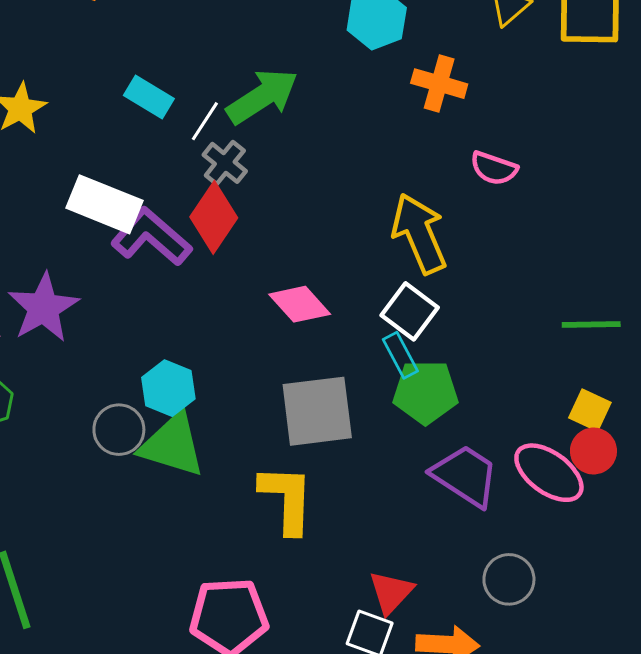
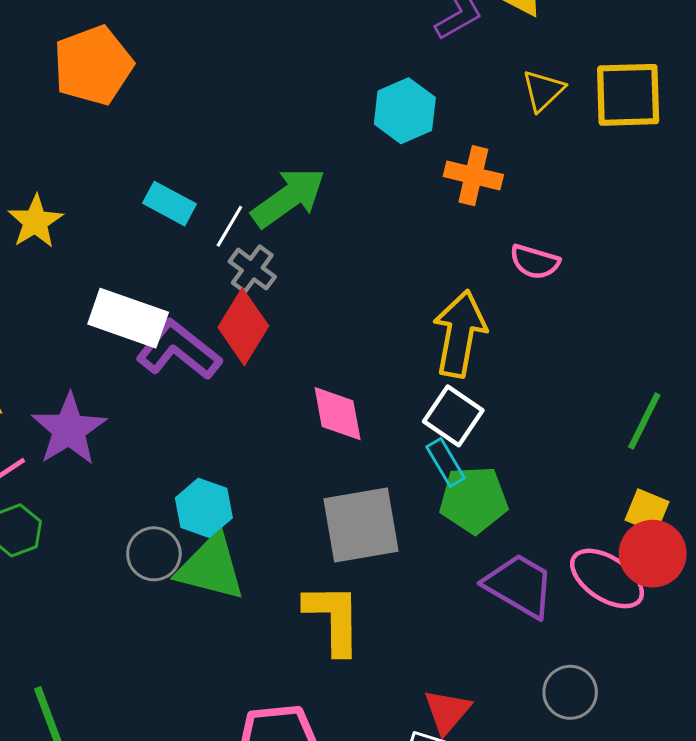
yellow arrow: (419, 233) -> (460, 334), turned 36
pink diamond: (300, 304) -> (338, 414), turned 34
green line: (591, 324) -> (644, 421), turned -60
red circle: (593, 451) -> (653, 554), size x1.4

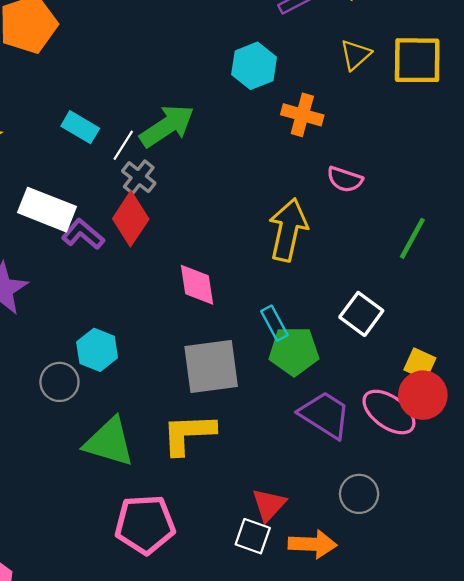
purple L-shape: (179, 350) -> (83, 234), size x0.7
white square: (453, 416) -> (361, 314), moved
green line: (644, 421) -> (412, 238), moved
green triangle: (211, 568) -> (109, 442), moved
yellow L-shape: (333, 619) -> (188, 434), turned -94

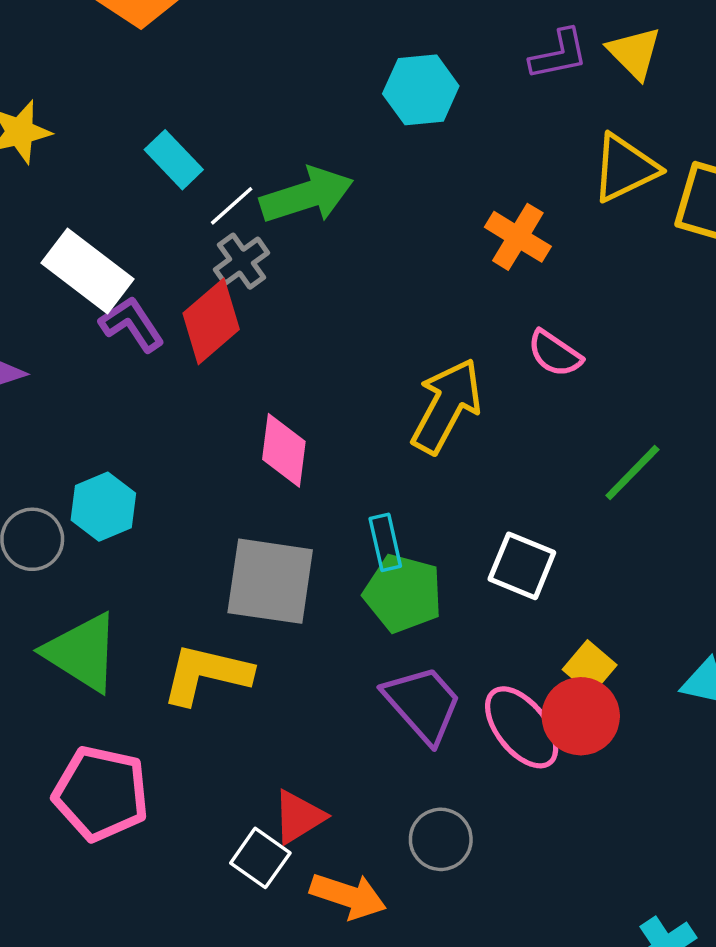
yellow triangle: (355, 55) -> (625, 168), size x1.4
cyan hexagon: (254, 66) -> (421, 90), moved
white square: (361, 314) -> (522, 566), turned -30

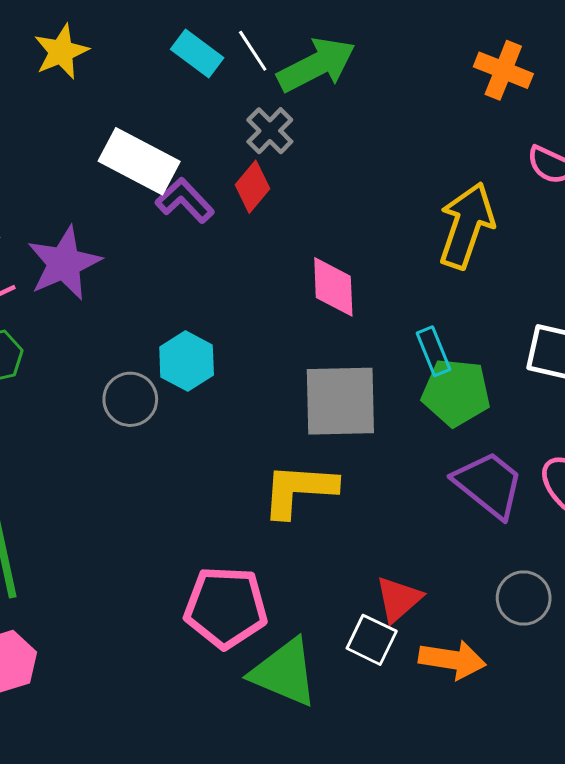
white line: (232, 206) -> (253, 51), moved, turned -72
red diamond: (211, 321) -> (252, 187), size x0.7
green triangle: (82, 652) -> (284, 673), moved

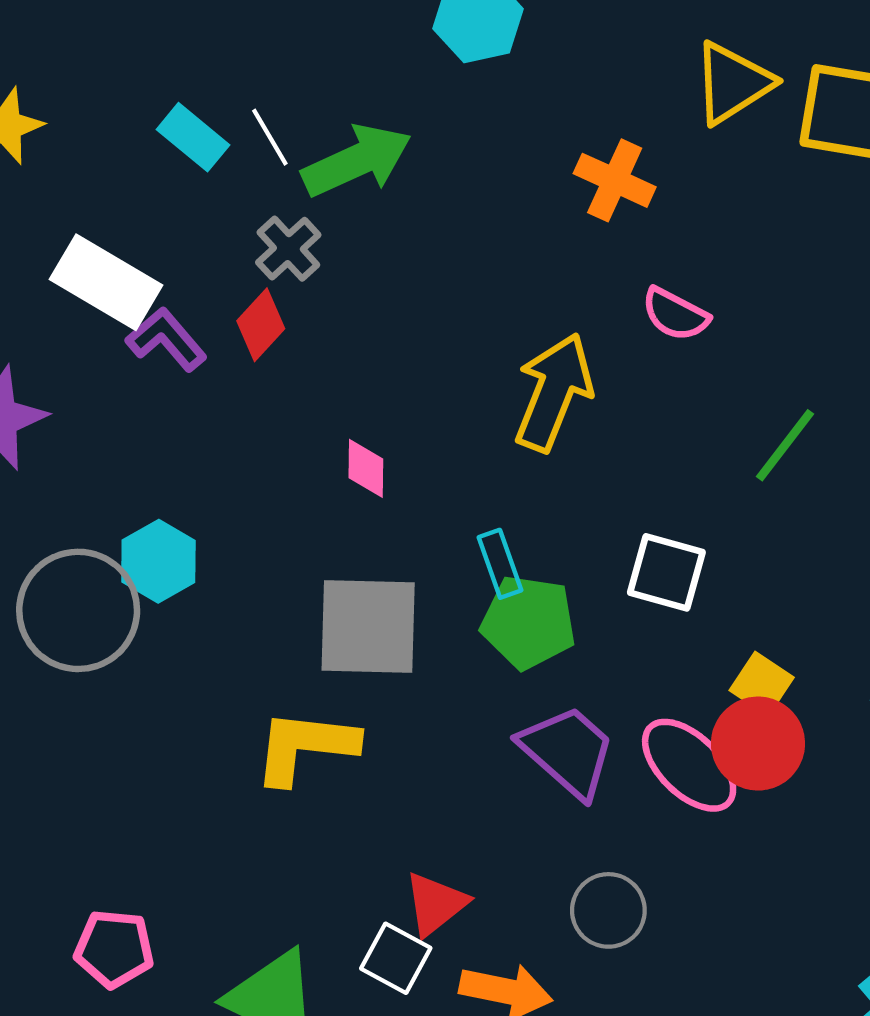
pink diamond: (333, 287) -> (366, 468), size x0.7
gray circle: (130, 399) -> (78, 610), size x1.6
pink pentagon: (226, 607) -> (114, 949), moved, size x0.7

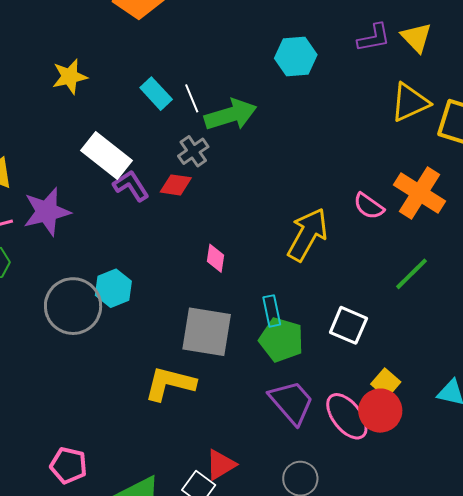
orange cross: (615, 180) -> (420, 193), moved, size x1.4
red diamond: (261, 325) -> (176, 185), turned 48

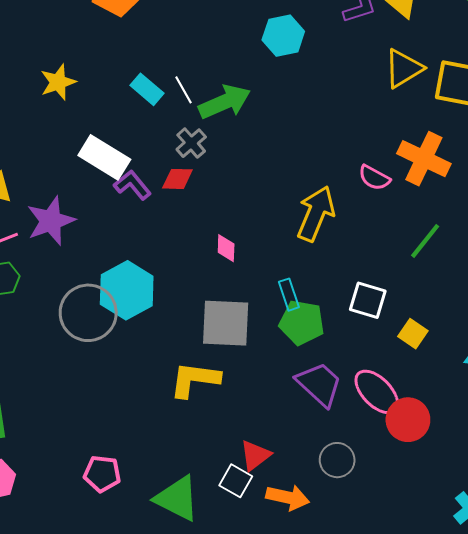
cyan hexagon: (113, 288) -> (127, 290), size x1.5
yellow square: (386, 383) -> (413, 334), moved
red circle: (380, 411) -> (408, 420), moved

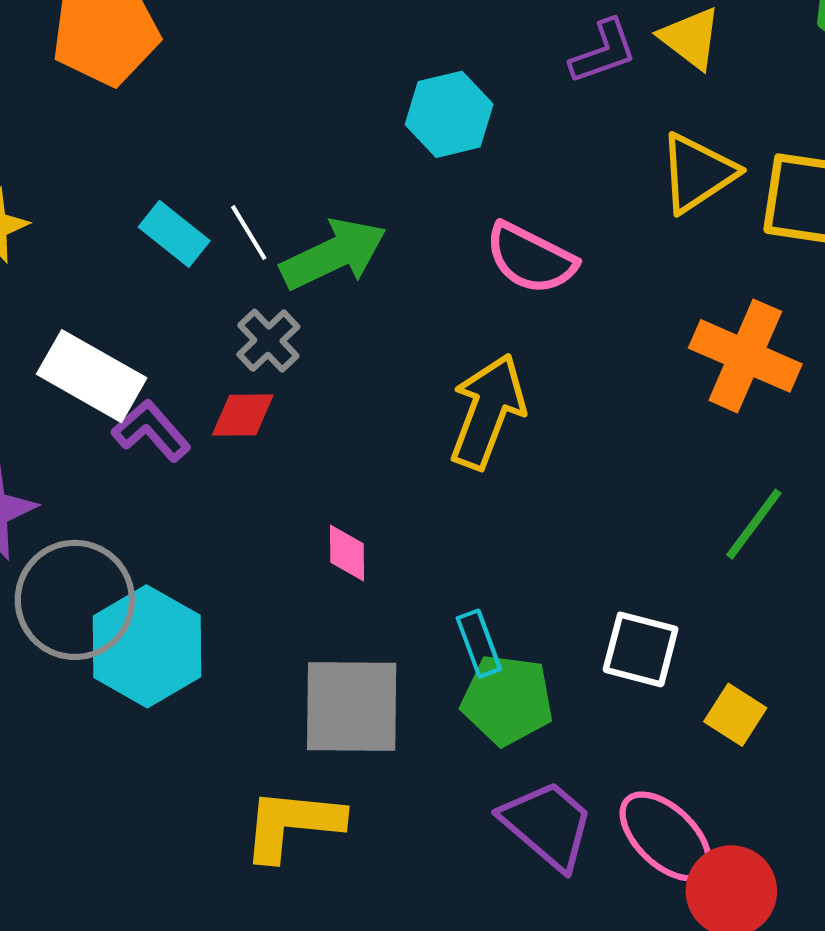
pink semicircle: (374, 178) -> (531, 258), moved, size x1.4
yellow arrow: (316, 214) -> (487, 411), moved
gray circle: (88, 313) -> (75, 600), moved

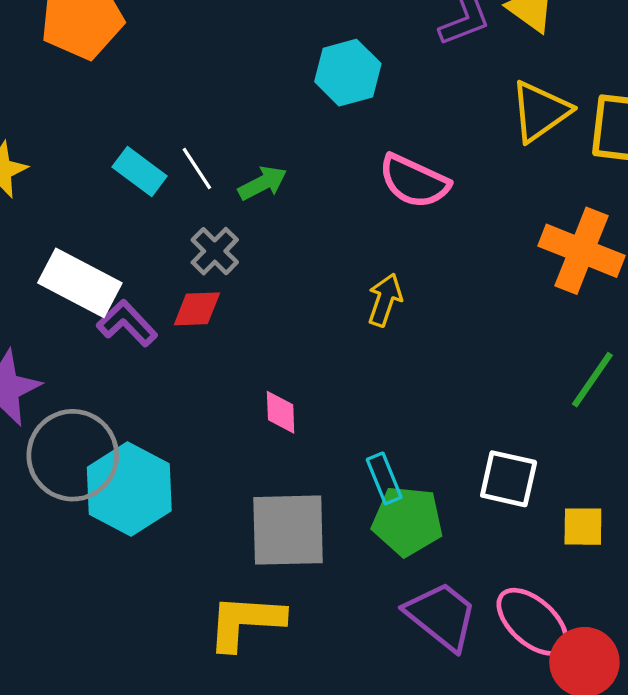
green arrow: (334, 254) -> (263, 183), size x0.6
yellow arrow: (487, 411) -> (385, 300), size x0.6
yellow square: (735, 715) -> (583, 527), turned -30

